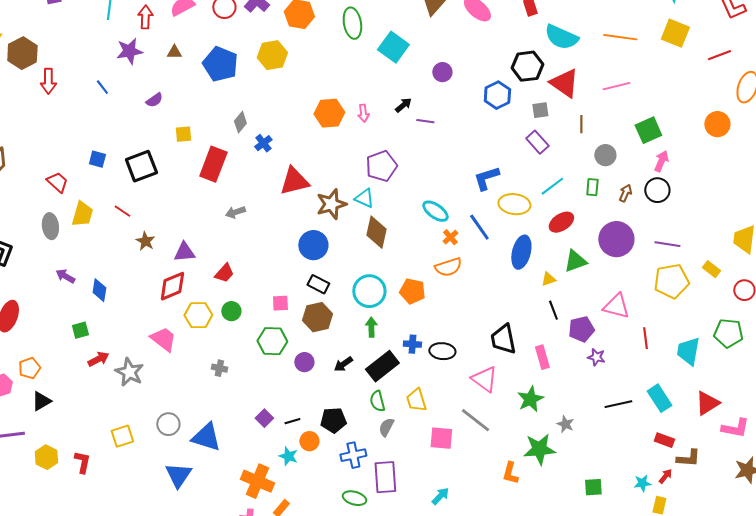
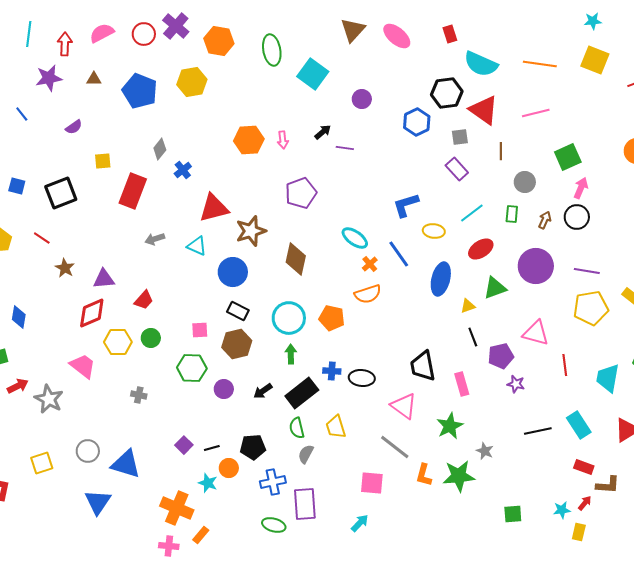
cyan triangle: (364, 198) -> (197, 246), moved
yellow ellipse: (514, 204) -> (434, 231), size x0.7
pink square: (441, 438) -> (372, 483), moved
orange L-shape: (510, 473) -> (424, 475), moved

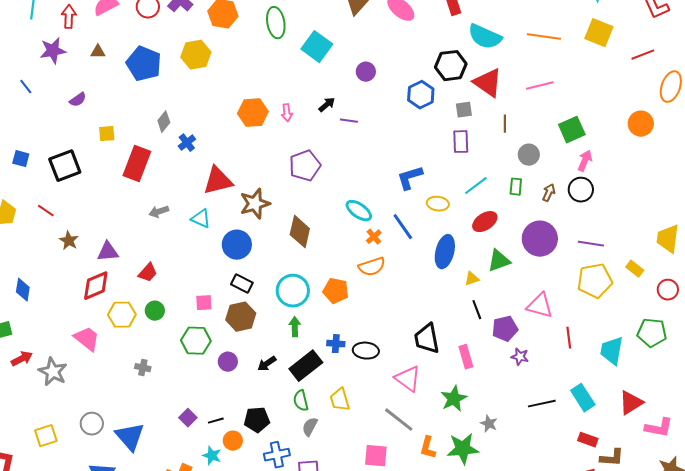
purple rectangle: (457, 169) -> (461, 142), turned 40
blue triangle: (126, 464) -> (130, 437), turned 32

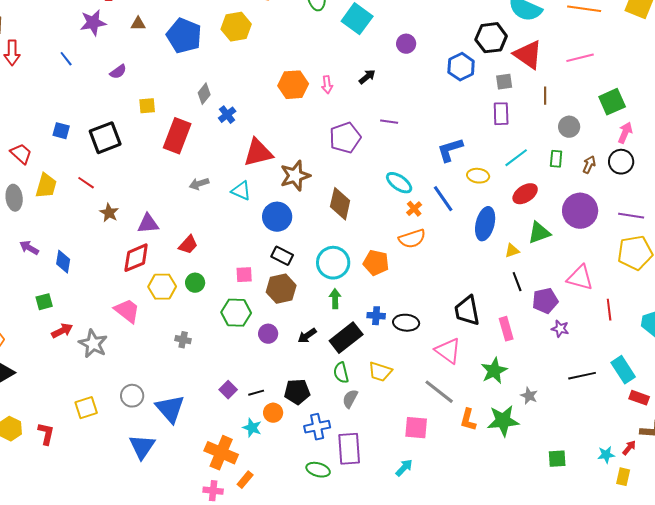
purple line: (349, 121) -> (389, 122), moved
yellow trapezoid: (340, 400) -> (380, 372), turned -55
red rectangle: (588, 440) -> (639, 398), moved

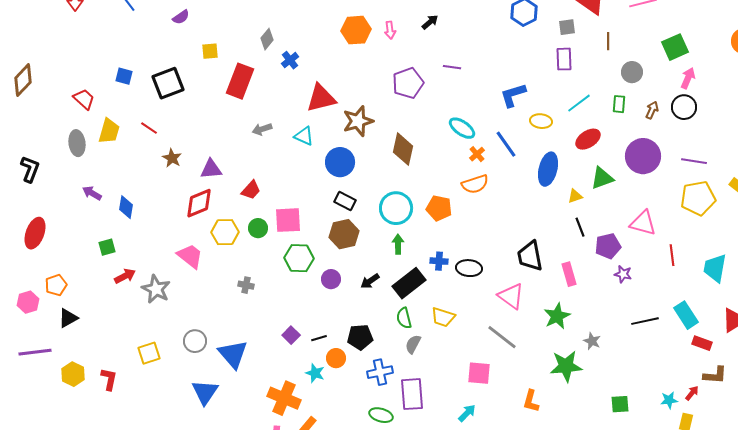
pink square: (244, 275) -> (288, 220), moved, size x1.6
orange L-shape: (468, 420) -> (531, 401), moved

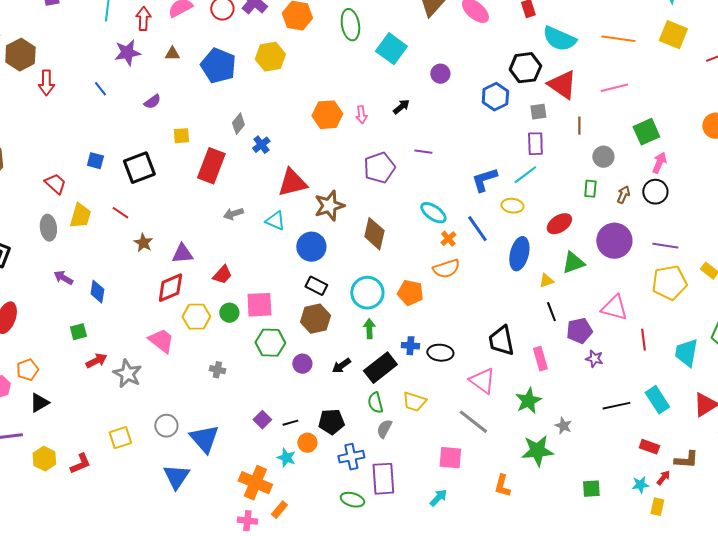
cyan line: (579, 103) -> (525, 175), moved
red rectangle: (702, 343) -> (649, 447), moved
red L-shape: (109, 379) -> (80, 464), turned 55

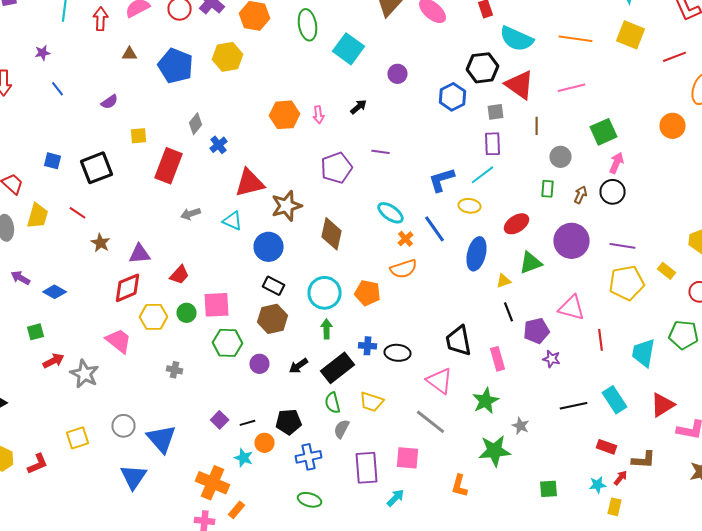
purple star: (127, 53) -> (42, 53), moved, size x0.6
blue diamond: (97, 292) -> (54, 292), turned -70
purple rectangle: (383, 479) -> (366, 468), moved

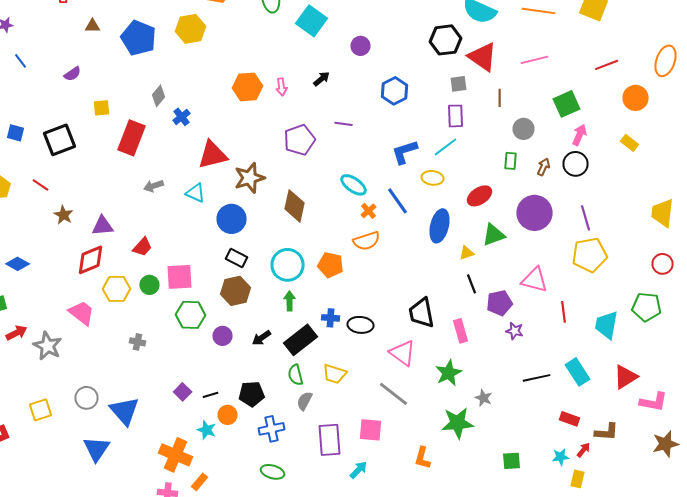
red line: (674, 57) -> (606, 65), moved
blue hexagon: (452, 97) -> (394, 91), moved
purple line: (622, 246) -> (586, 218), turned 65
yellow rectangle: (666, 271) -> (630, 143), moved

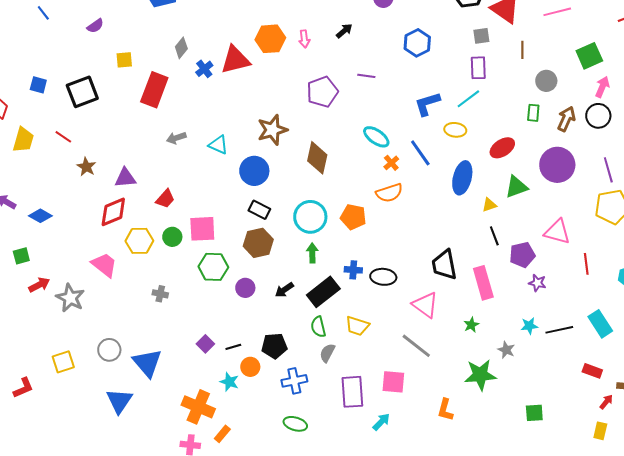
red triangle: (212, 155) -> (235, 60), moved
brown arrow: (544, 167) -> (566, 119), size x1.4
pink rectangle: (460, 331) -> (483, 283), size x1.4
green star: (448, 373) -> (471, 325), size x0.6
cyan star: (560, 457) -> (529, 326), moved

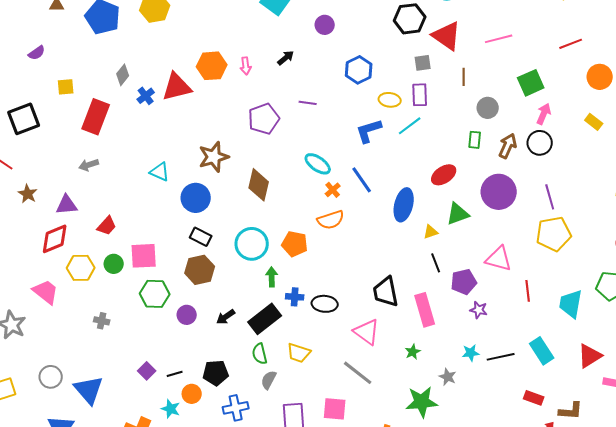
yellow ellipse: (455, 130) -> (390, 100), moved
gray arrow: (176, 138) -> (89, 165), moved
green arrow: (312, 253) -> (272, 277), moved

